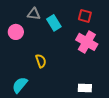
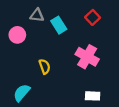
red square: (85, 16) -> (93, 17), turned 32
pink cross: (87, 42) -> (87, 57), moved

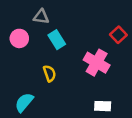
red square: (93, 17) -> (118, 35), moved
cyan rectangle: (59, 25) -> (57, 40), moved

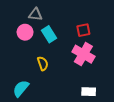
red square: (118, 35) -> (83, 30), moved, turned 32
pink circle: (19, 38) -> (25, 32), moved

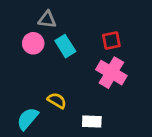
yellow semicircle: (43, 63) -> (57, 101), moved, turned -40
white rectangle: (89, 92) -> (92, 121), moved

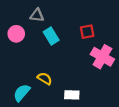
pink circle: (33, 43) -> (16, 34), moved
pink cross: (111, 73) -> (102, 57), moved

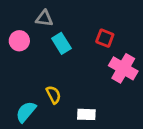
red square: (87, 32) -> (105, 38), turned 32
yellow semicircle: (45, 79) -> (54, 95), turned 32

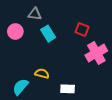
pink cross: (123, 68) -> (96, 53), turned 30
yellow semicircle: (54, 95) -> (42, 74), turned -48

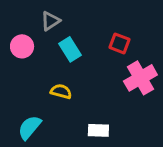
gray triangle: (35, 14) -> (51, 21), turned -40
yellow semicircle: (42, 74) -> (61, 91), moved

